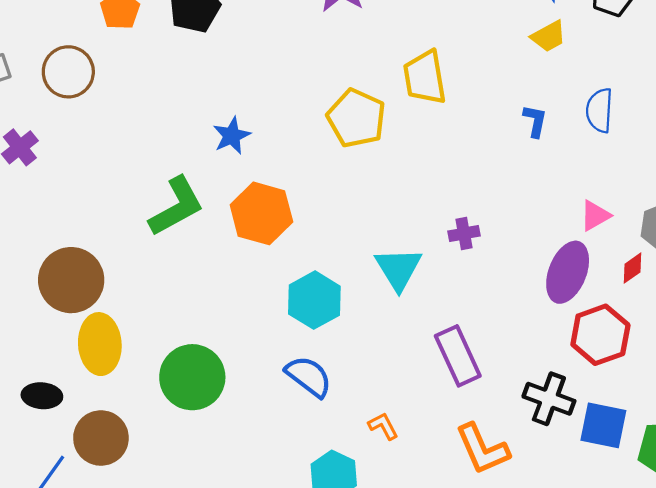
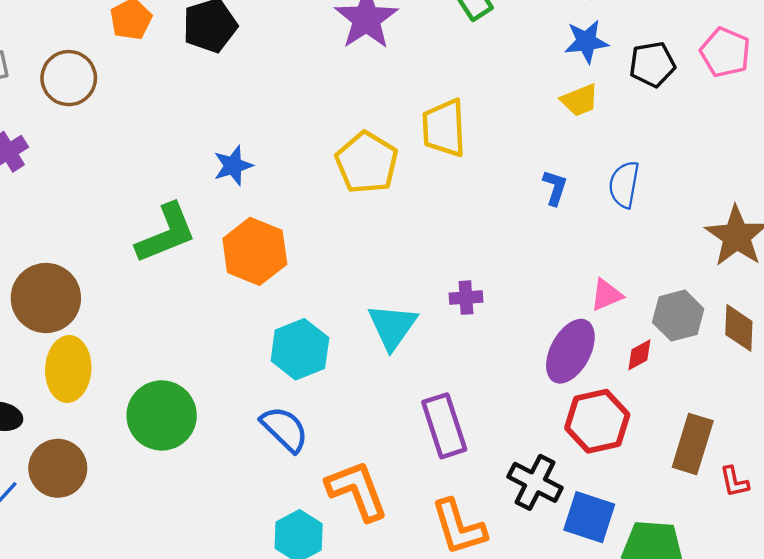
orange L-shape: (383, 426) -> (357, 491), size x2.0

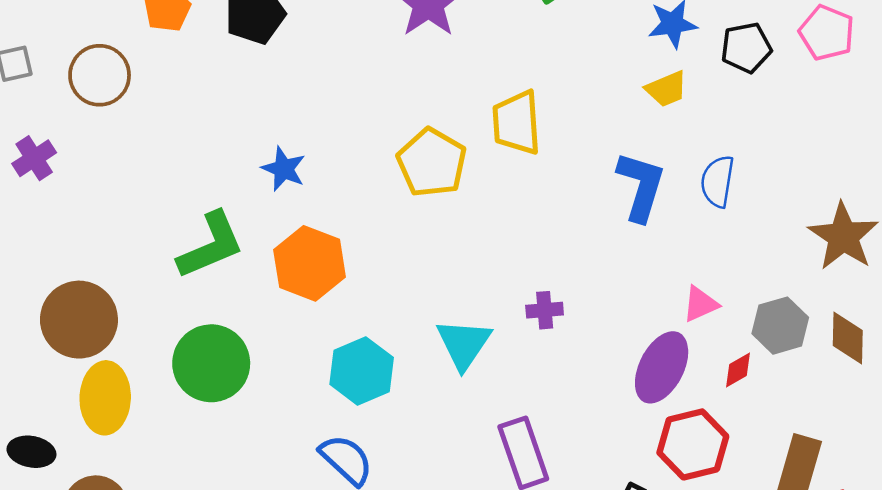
blue star: (233, 166) -> (284, 169), turned -30
blue L-shape: (555, 188) -> (641, 186), size x1.8
green circle: (162, 415) -> (211, 363), moved

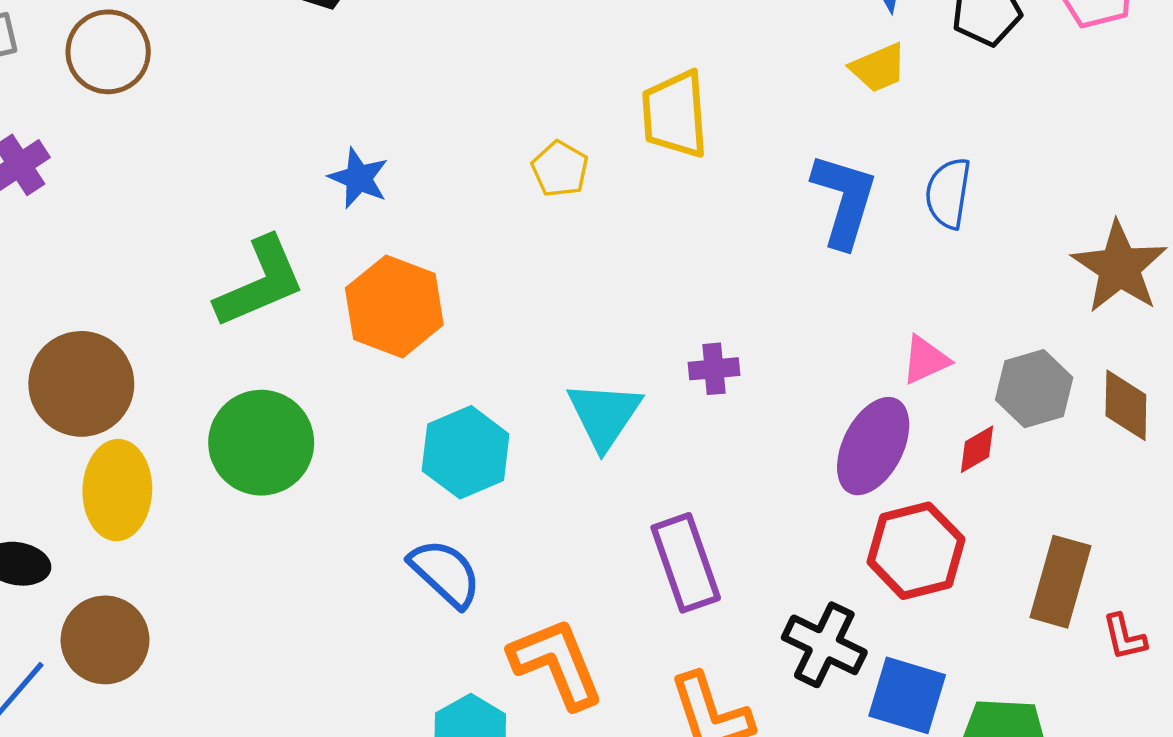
yellow pentagon: (432, 163) -> (560, 169), size x0.6

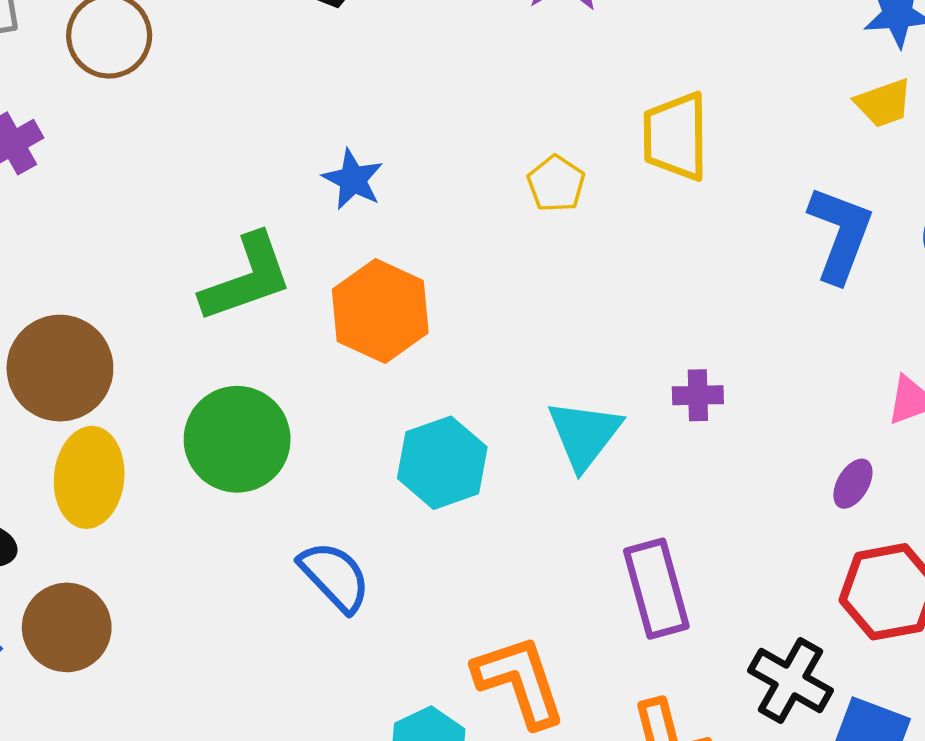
purple ellipse: (873, 446) -> (853, 484), size x0.5
blue semicircle: (445, 573) -> (335, 577), moved

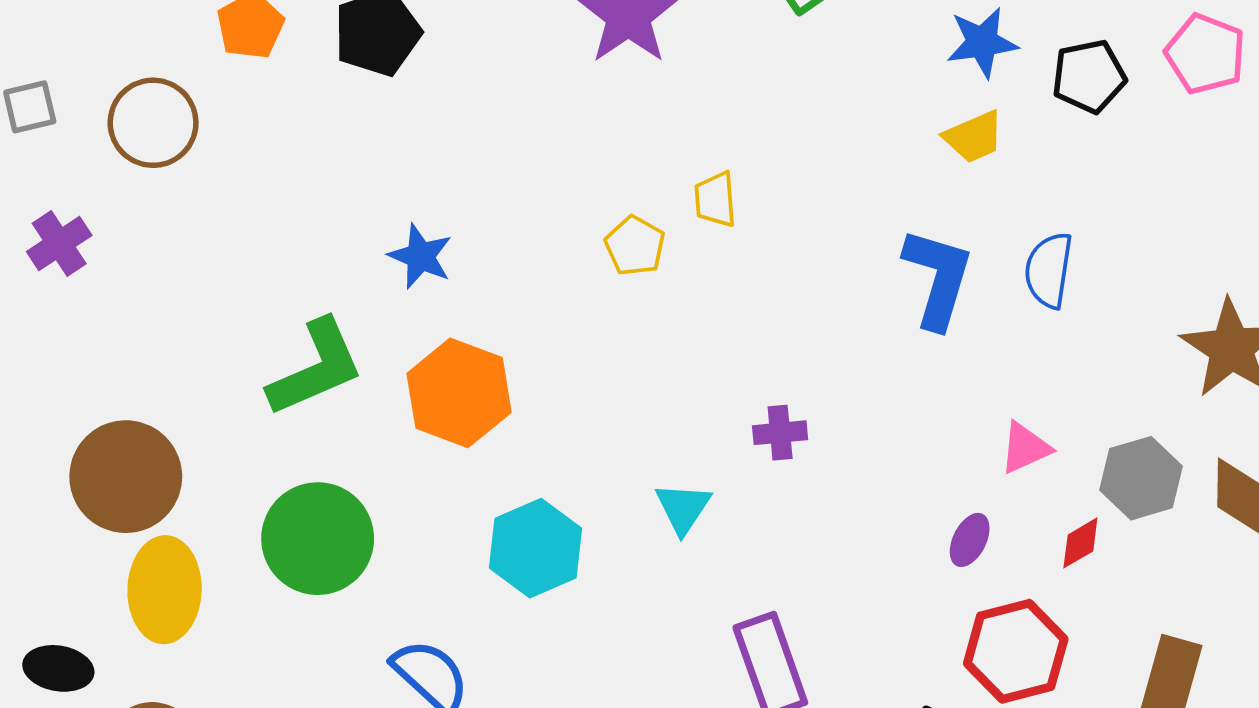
yellow trapezoid: (676, 136) -> (715, 199), moved, size x0.6
purple cross: (698, 395) -> (780, 433), moved
cyan triangle: (584, 434) -> (683, 508), size x0.7

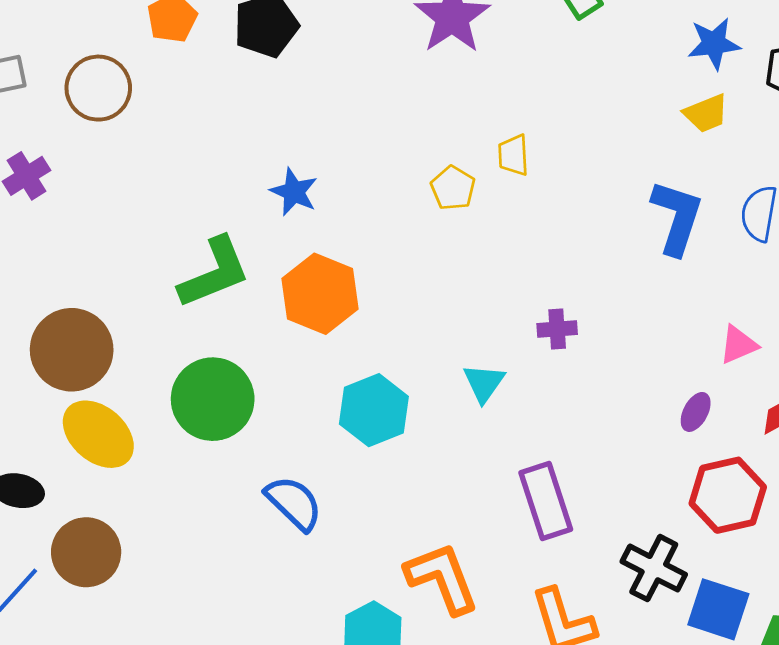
yellow ellipse: (165, 590) -> (98, 434), turned -52

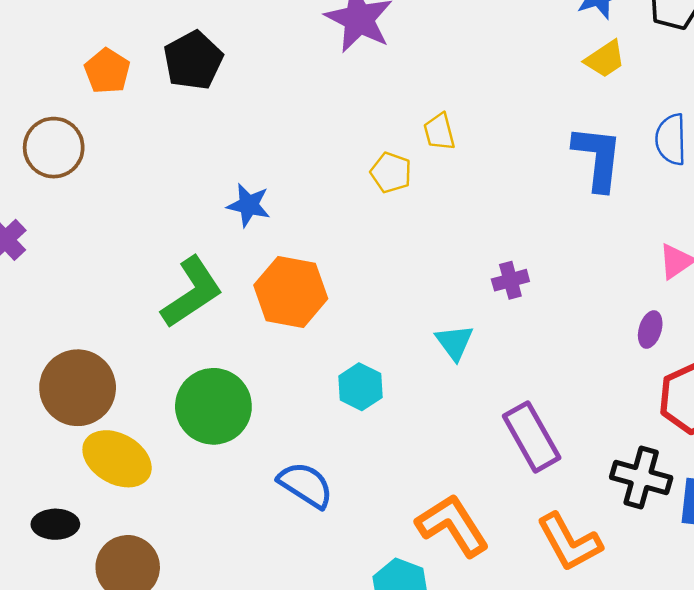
cyan hexagon: (374, 410) -> (360, 387), size x0.7

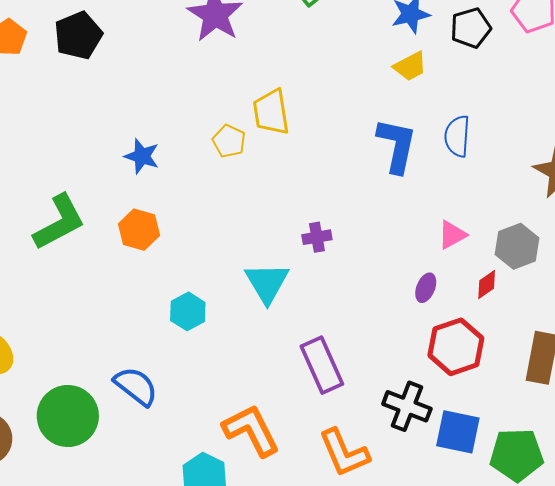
yellow trapezoid: (439, 132) -> (271, 112), size x1.5
blue star: (249, 205) -> (142, 156), moved
orange hexagon: (291, 292) -> (139, 230), size x0.7
cyan triangle: (454, 342) -> (267, 283), size x1.4
green circle: (213, 406) -> (68, 416), moved

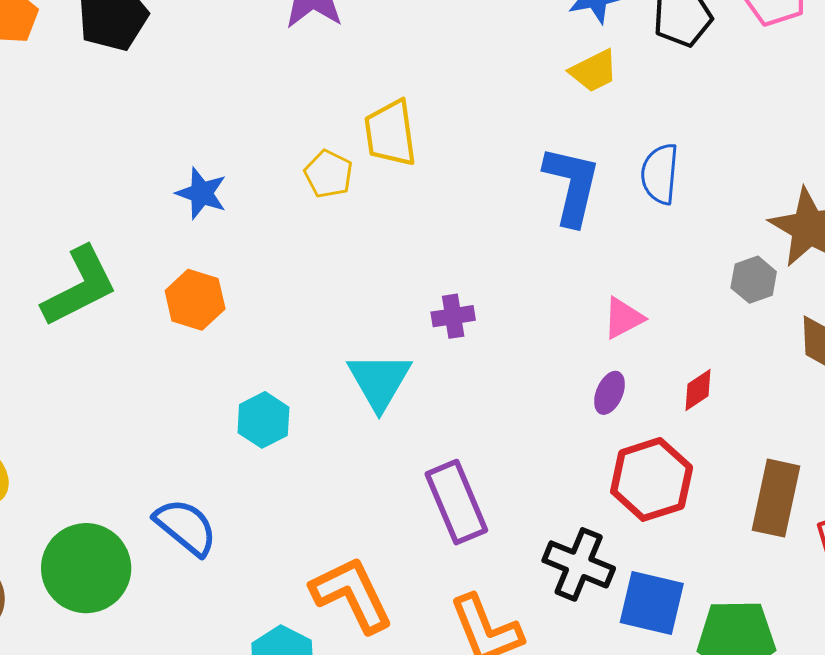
pink triangle: (452, 235) -> (623, 318), moved
gray hexagon: (517, 246) -> (754, 280), moved, size x0.7

